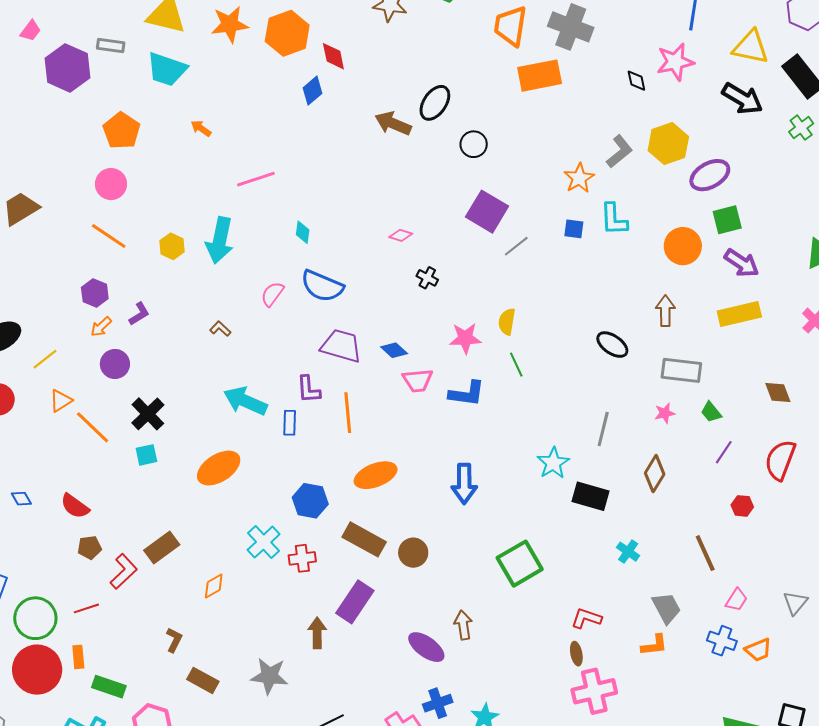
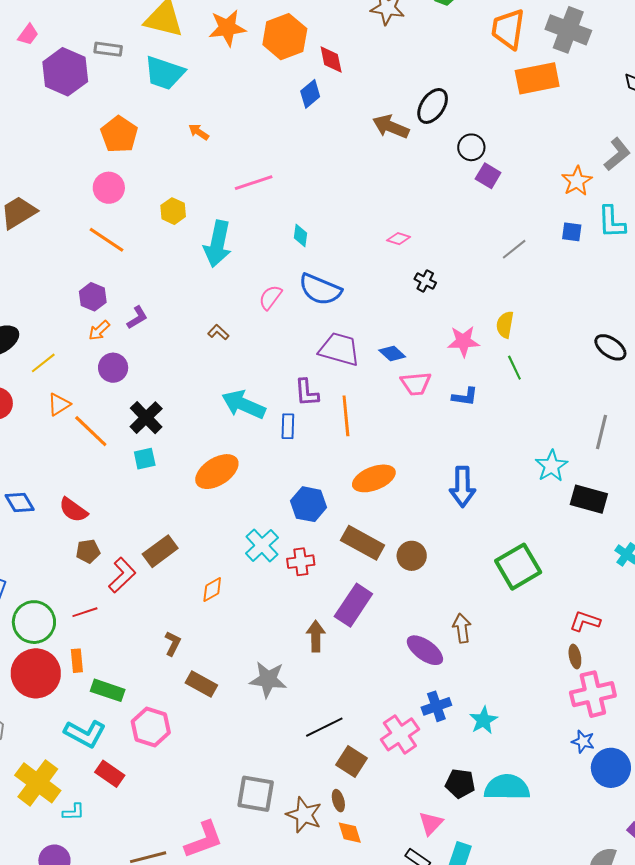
purple square: (487, 212) -> (488, 176), moved, size x0.6
yellow hexagon: (172, 246) -> (173, 211), moved
blue L-shape: (467, 394) -> (465, 397), size x0.7
blue diamond: (21, 499) -> (20, 502), size x1.4

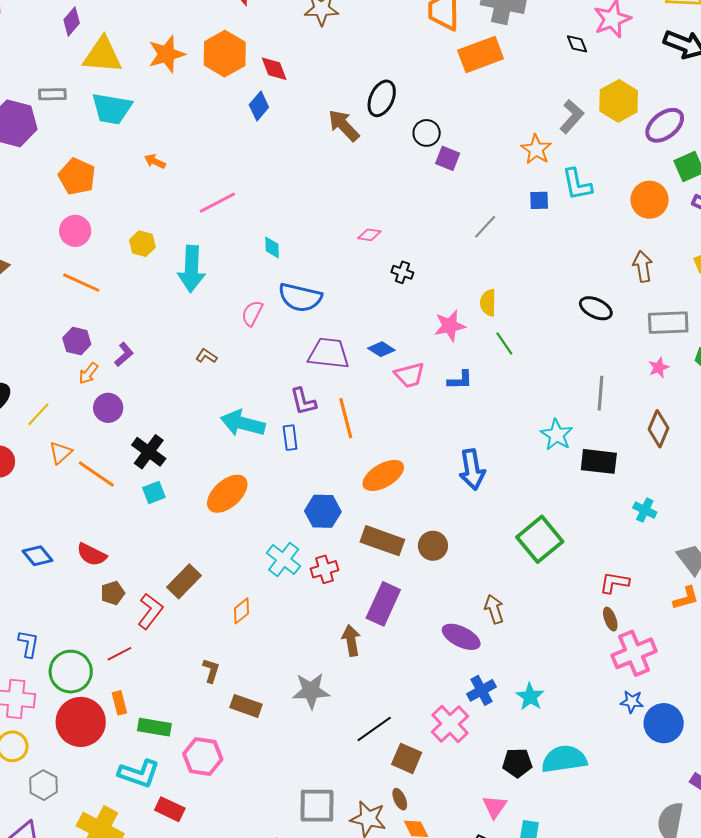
brown arrow: (391, 127) -> (344, 125), turned 33

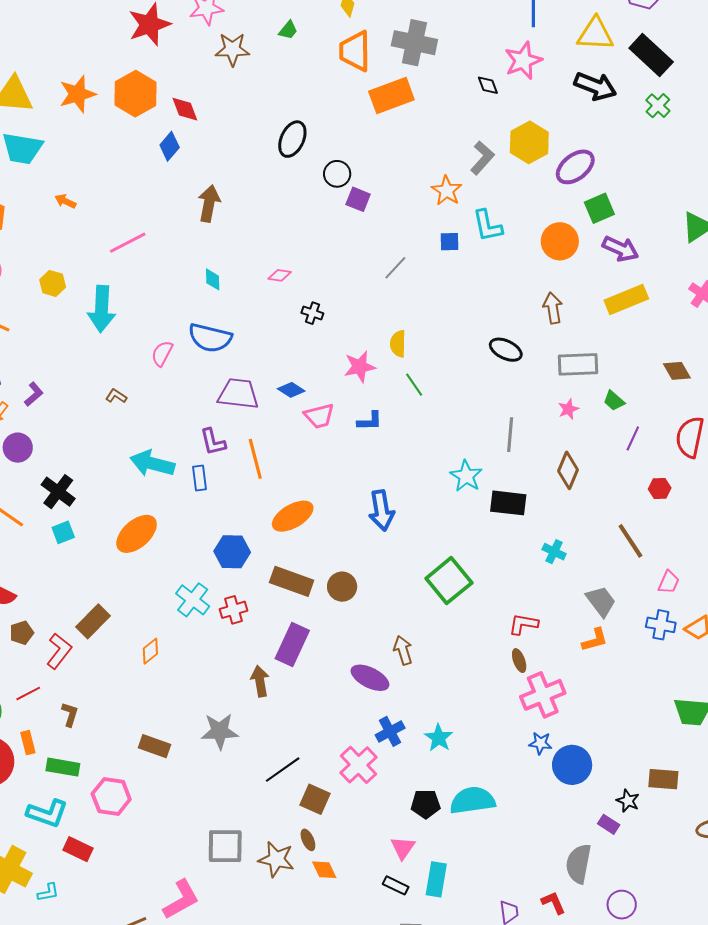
brown arrow: (344, 125) -> (209, 204), moved, turned 54
cyan diamond: (272, 247) -> (213, 279), moved
brown L-shape: (211, 671) -> (70, 714), moved

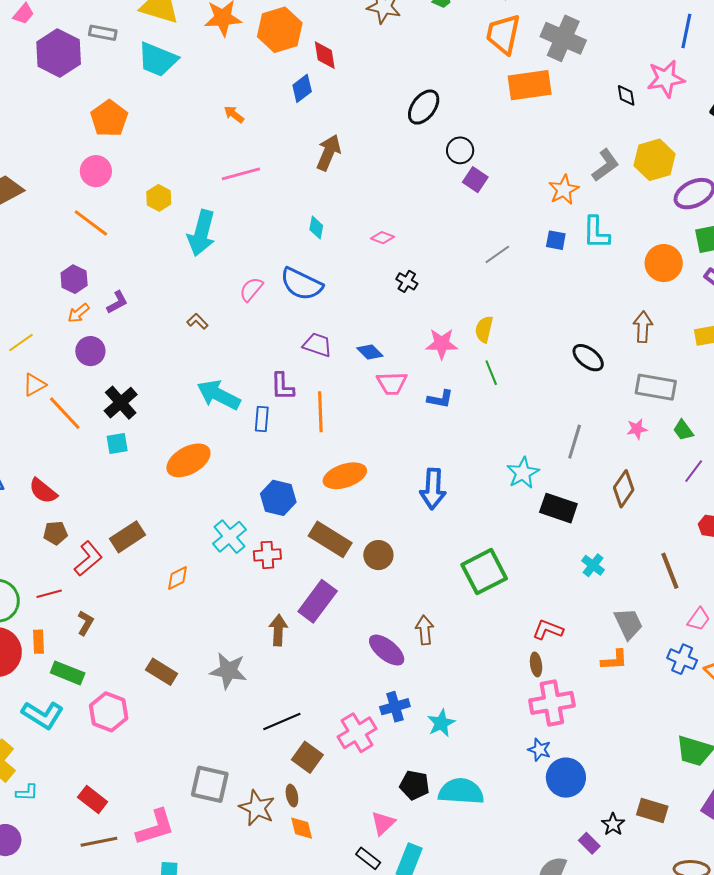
orange arrow: (65, 201) -> (234, 114), moved
purple trapezoid: (238, 394) -> (317, 345), size x0.7
red rectangle: (78, 849) -> (93, 800), moved

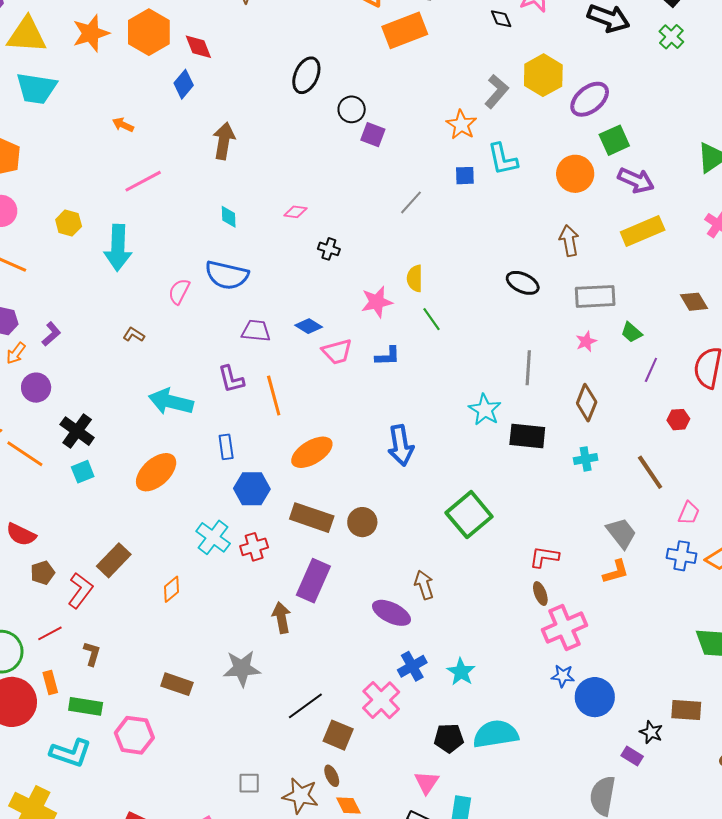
blue rectangle: (262, 419) -> (226, 447), moved
cyan cross: (593, 565) -> (586, 459), moved, turned -35
gray square: (210, 784) -> (249, 783), size x0.6

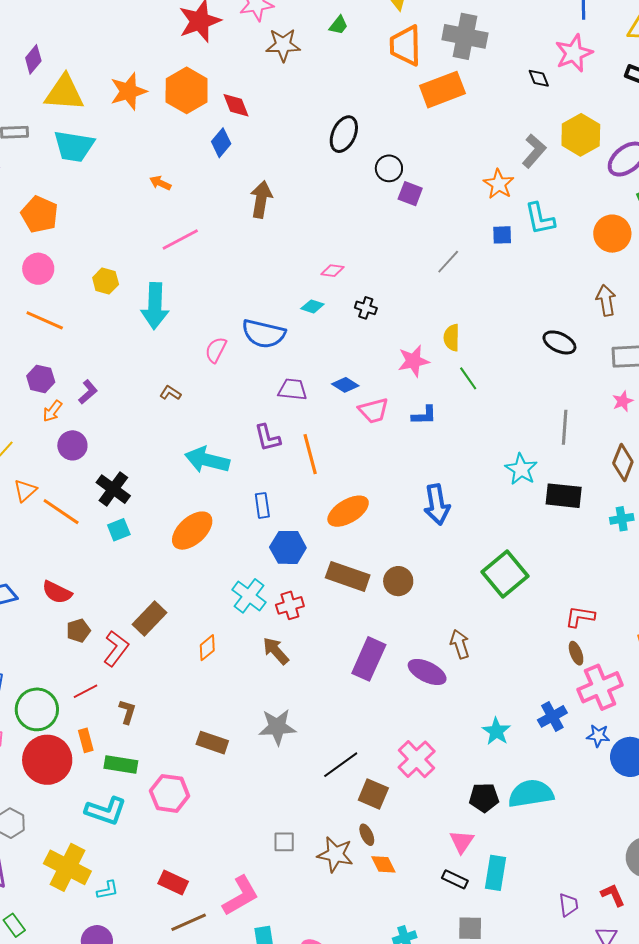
cyan diamond: (229, 217) -> (312, 306), moved, turned -70
purple rectangle: (313, 581) -> (369, 659), moved
brown arrow: (281, 618) -> (276, 651), moved, turned -32
blue cross: (412, 666) -> (552, 716), moved

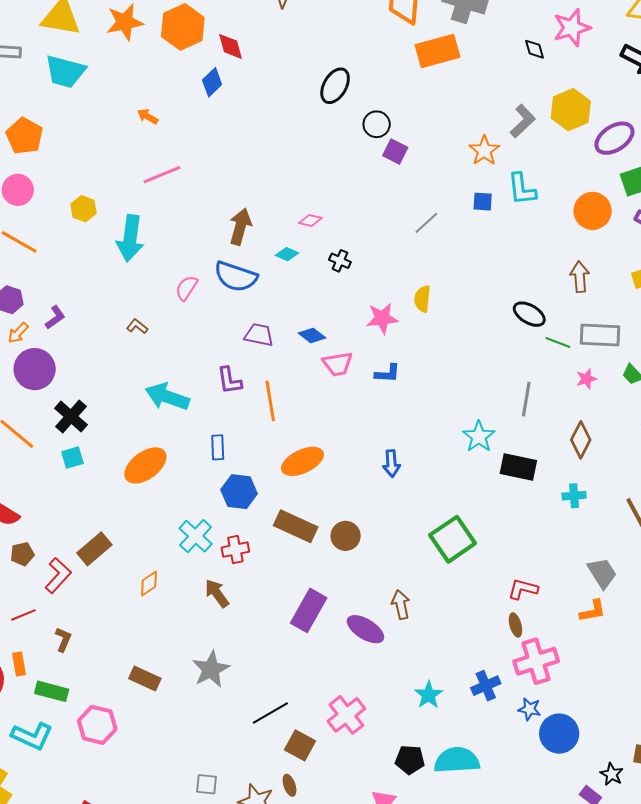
brown arrow: (261, 199) -> (240, 227), moved
green line: (468, 378) -> (558, 342), moved, turned -40
purple circle: (72, 445) -> (35, 369), size x1.4
blue arrow: (437, 505) -> (391, 463), size x0.7
gray star: (277, 727) -> (211, 669), turned -30

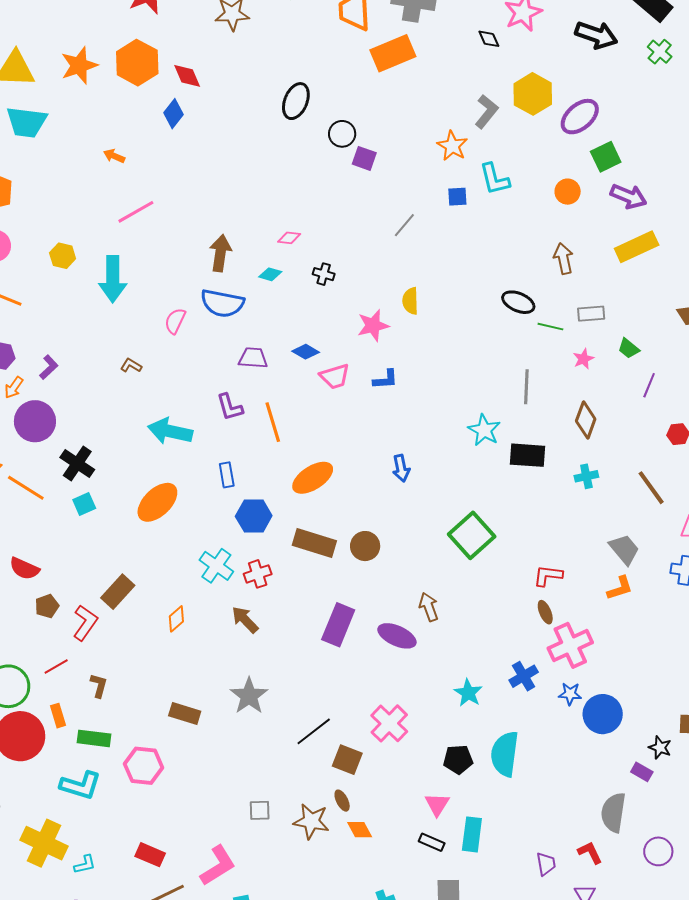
orange circle: (593, 211) -> (568, 192), size x0.7
gray rectangle: (600, 335) -> (591, 314), size x0.7
cyan semicircle: (457, 760) -> (505, 754), turned -72

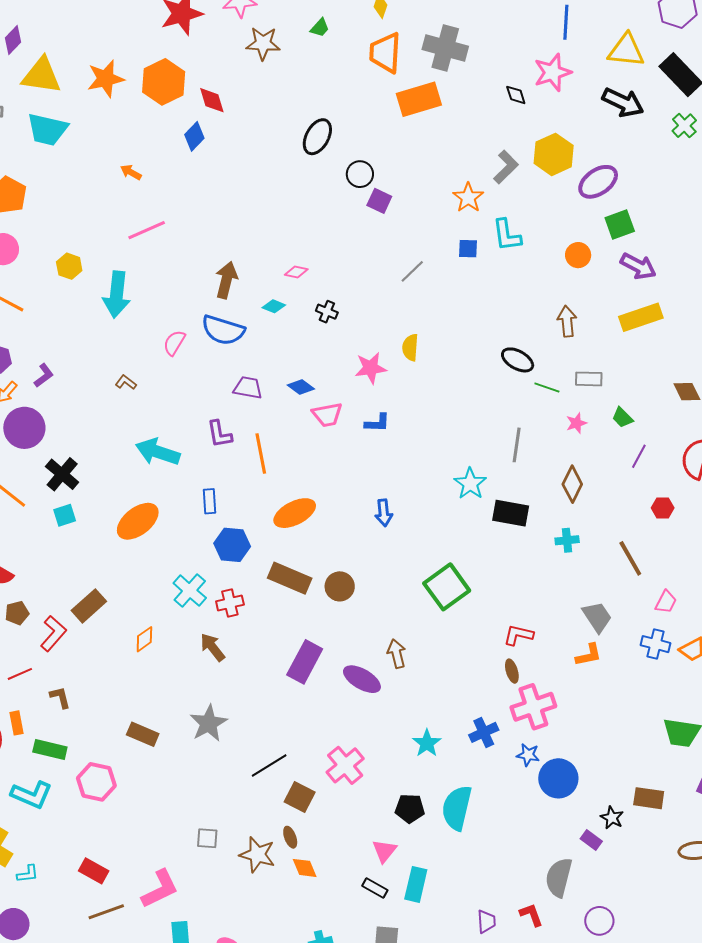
brown L-shape: (99, 686) -> (60, 697), turned -35

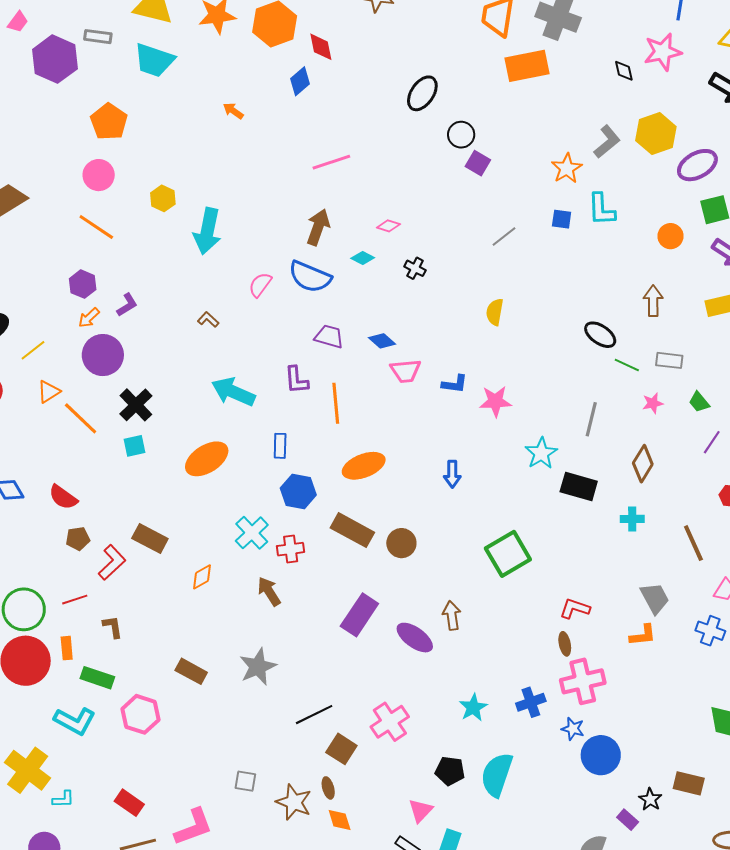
pink line: (147, 230) -> (331, 162), moved
pink star: (371, 368) -> (495, 401), moved
brown rectangle: (89, 606) -> (150, 538), turned 64

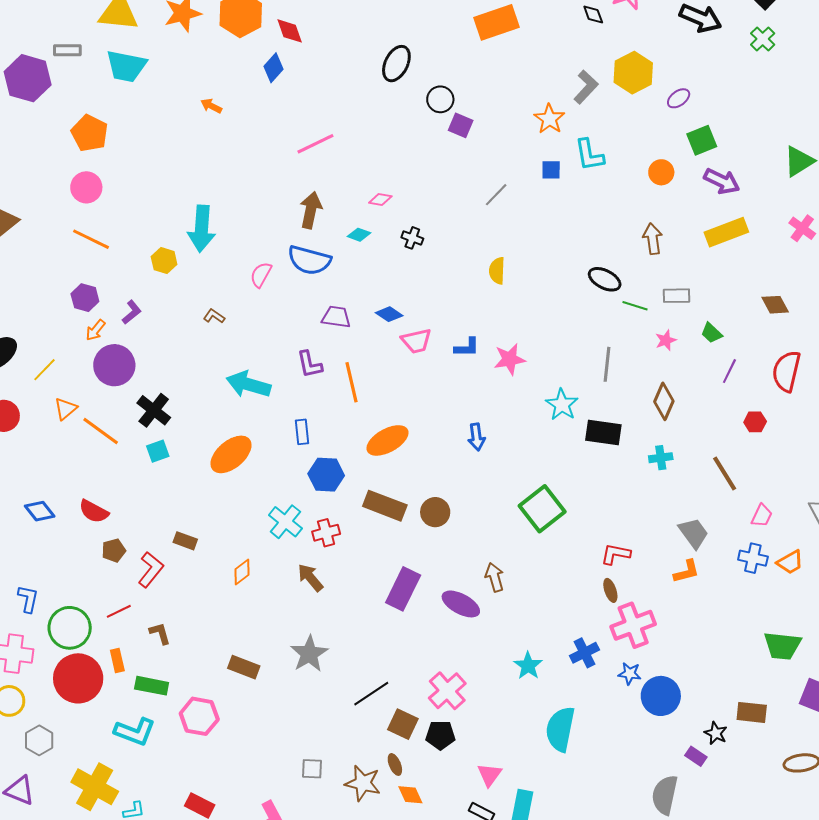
purple ellipse: (697, 165) -> (679, 98), size x0.6
yellow hexagon: (163, 198) -> (164, 261), moved
brown rectangle: (150, 538) -> (185, 541), size x0.7
black pentagon: (450, 771) -> (440, 735), moved

